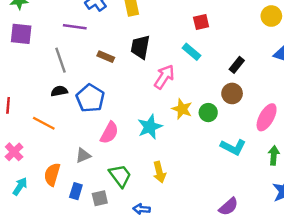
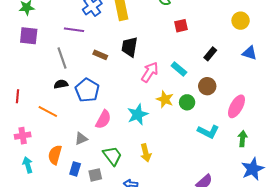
cyan rectangle: (192, 52) -> (179, 69), moved
black rectangle: (237, 65) -> (210, 54), moved
pink cross: (14, 152) -> (23, 136), turned 35
cyan arrow: (20, 186) -> (28, 165), turned -49

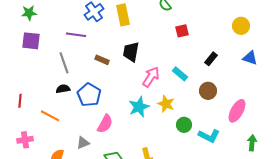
green circle: (187, 102) -> (184, 125), moved
cyan star: (138, 114) -> (139, 107), moved
green arrow: (243, 139) -> (252, 143), moved

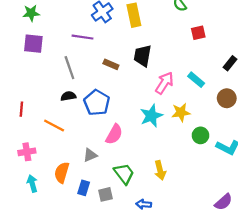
yellow star: (166, 104) -> (181, 112), turned -30

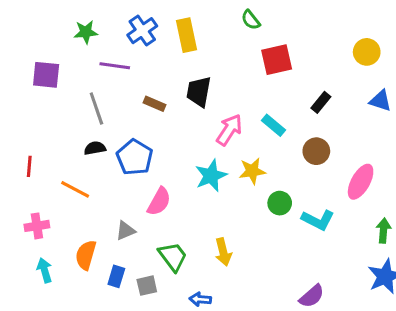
green star: (31, 13) -> (86, 32), moved
red square: (198, 33) -> (277, 60), size x1.5

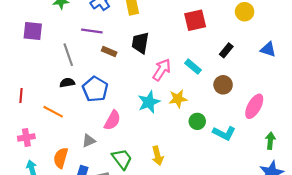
yellow circle: (367, 52) -> (245, 12), moved
purple line: (115, 66) -> (92, 31), moved

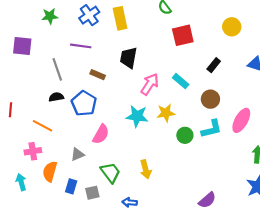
brown rectangle: (109, 51) -> (98, 75), moved
cyan star: (149, 102) -> (137, 116), turned 30
cyan L-shape: (224, 133) -> (212, 129), moved, turned -40
pink cross: (26, 137) -> (33, 151), moved

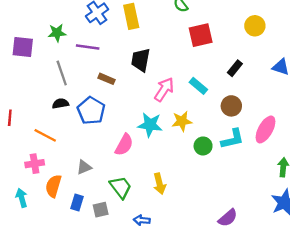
green star: (50, 16) -> (57, 33), moved
pink semicircle: (101, 134) -> (124, 145), moved

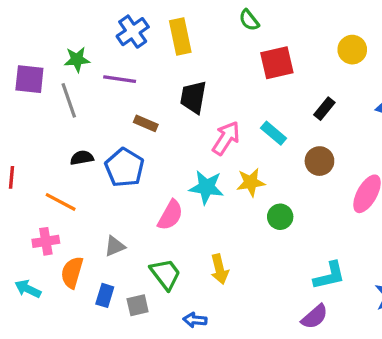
gray line: (62, 73) -> (69, 100), moved
cyan L-shape: (233, 139) -> (329, 276), moved
cyan arrow: (22, 198) -> (28, 289), turned -48

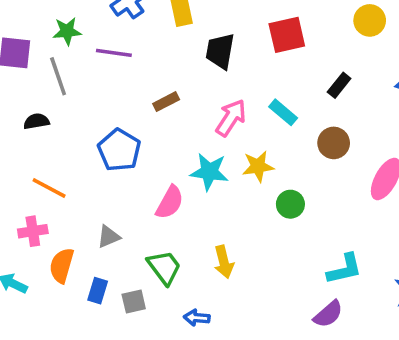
black trapezoid: (193, 97) -> (220, 51), moved
brown rectangle: (146, 123) -> (166, 102), moved, turned -50
black semicircle: (82, 158) -> (36, 121), moved

